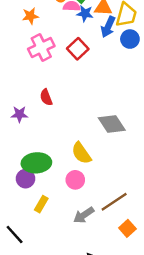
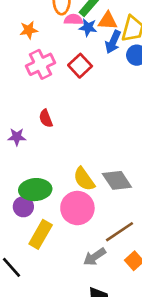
gray diamond: (112, 124) -> (117, 180), moved
pink circle: (75, 180) -> (77, 208), size x1.6
yellow rectangle: (41, 204) -> (41, 234), size x1.5
gray arrow: (84, 215) -> (95, 257), moved

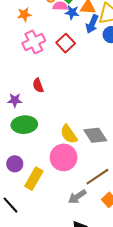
green ellipse: (35, 190) -> (24, 125), moved
purple circle: (23, 207) -> (15, 164), moved

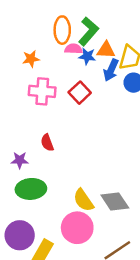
pink cross: (34, 42) -> (42, 91), turned 30
purple circle: (15, 164) -> (20, 235), size x1.5

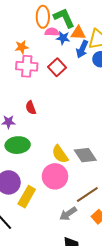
green L-shape: (88, 31) -> (64, 18), turned -65
orange star: (31, 59) -> (22, 47), moved

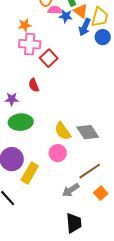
orange triangle: (78, 33) -> (81, 11), turned 35
red square: (57, 67) -> (49, 58), moved
pink circle: (55, 176) -> (58, 153), size x0.7

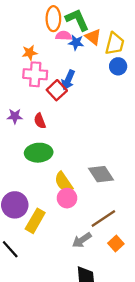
blue arrow: (85, 27) -> (68, 80), moved
purple star: (12, 99) -> (15, 116), moved
green ellipse: (21, 122) -> (39, 153), moved
yellow semicircle: (63, 131) -> (64, 182), moved

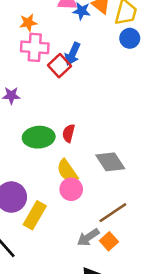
red semicircle: (40, 121) -> (69, 133), moved, turned 35
orange square: (116, 243) -> (109, 241), moved

